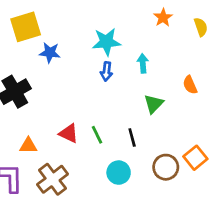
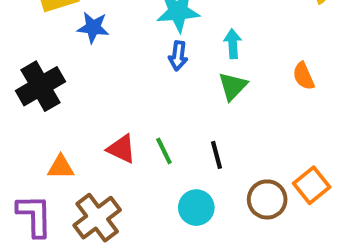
green triangle: (154, 104) -> (233, 86), moved

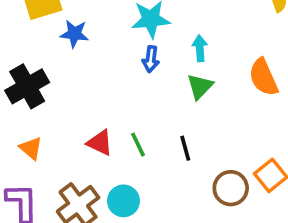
orange semicircle: (304, 76) -> (263, 77), size x1.5
orange triangle: (61, 167) -> (31, 148), moved, turned 40
cyan circle: (196, 208) -> (123, 201), moved

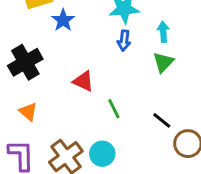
blue star: (74, 34) -> (63, 20), turned 30
red triangle: (100, 143) -> (83, 81), moved
black line: (185, 148) -> (162, 120), moved, turned -36

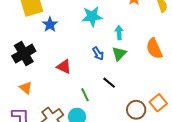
blue arrow: (124, 41) -> (98, 54), moved, turned -40
green line: (114, 109) -> (85, 95), moved
black line: (162, 120) -> (109, 83), moved

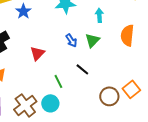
cyan arrow: (119, 33) -> (99, 15), moved
orange semicircle: (154, 49) -> (127, 35), turned 30
red triangle: (64, 67) -> (37, 53), turned 49

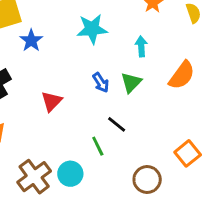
orange semicircle: (127, 35) -> (182, 75), turned -150
green line: (58, 81) -> (98, 146), moved
brown circle: (109, 96) -> (147, 180), moved

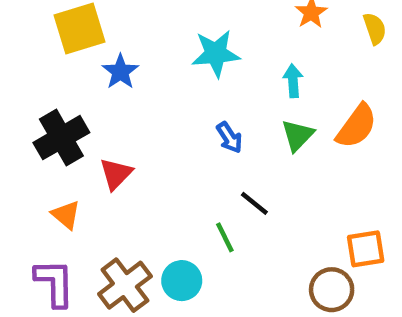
green triangle: (131, 83) -> (298, 135), moved
red triangle: (52, 101) -> (116, 174), moved
orange square: (188, 153) -> (366, 249), turned 30
brown circle: (147, 180) -> (332, 290), moved

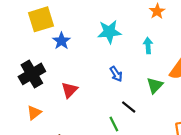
green triangle: (298, 135) -> (155, 85), moved
red triangle: (116, 174) -> (69, 90), moved
orange triangle: (66, 215) -> (34, 113), turned 42

